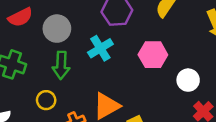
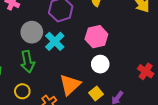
gray circle: (57, 29) -> (32, 32), moved
white circle: (188, 80) -> (100, 64), moved

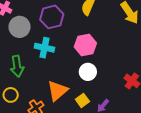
gray circle: (32, 32) -> (20, 27), moved
cyan cross: (55, 41) -> (44, 48), turned -36

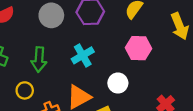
pink hexagon: (85, 45) -> (138, 48), moved
cyan cross: (44, 48) -> (83, 55), moved, turned 36

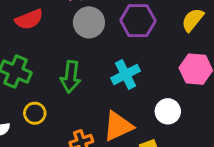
yellow circle: (25, 90) -> (35, 113), moved

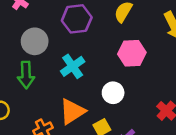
gray circle: (89, 22) -> (35, 41), moved

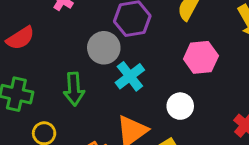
gray circle: (35, 41) -> (104, 48), moved

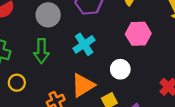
gray circle: (104, 48) -> (48, 15), moved

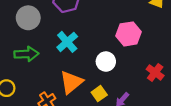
pink hexagon: (138, 34) -> (129, 34), moved
green arrow: (41, 51) -> (26, 54), turned -85

